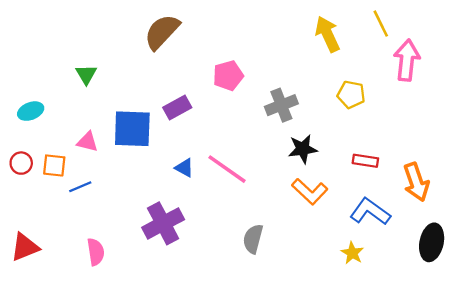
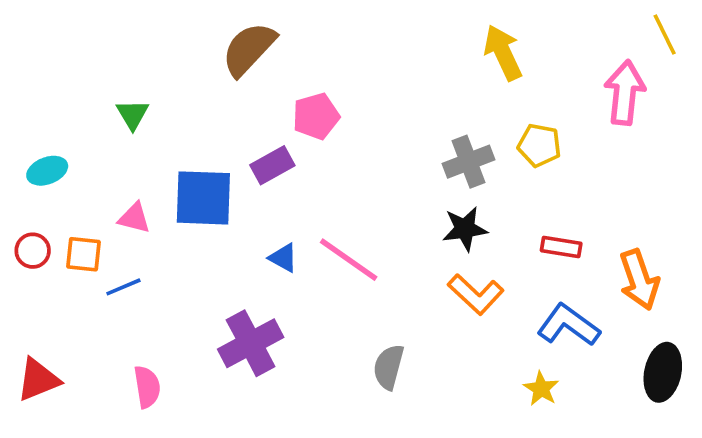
yellow line: (381, 24) -> (665, 35), moved
pink pentagon: (228, 76) -> (316, 116), moved
gray cross: (281, 105) -> (469, 162), moved

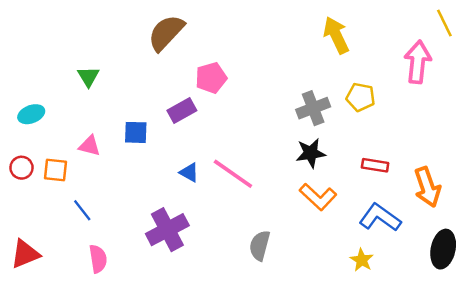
blue square: (203, 198) -> (136, 132), size x0.6
blue line: (123, 287) -> (82, 210), moved, turned 75

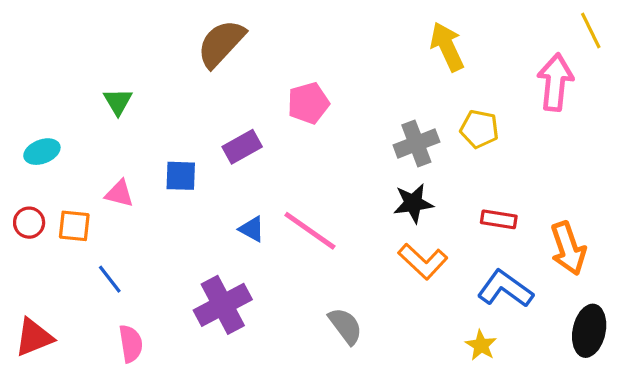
pink pentagon: (211, 78) -> (308, 103), moved
gray semicircle: (260, 245) -> (345, 326), turned 128

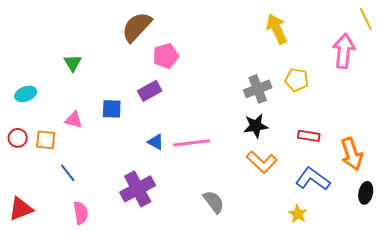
pink pentagon: (308, 103) -> (166, 56), moved
pink line: (310, 231) -> (192, 143), turned -42
black ellipse: (589, 331) -> (366, 193), moved, size x0.7

